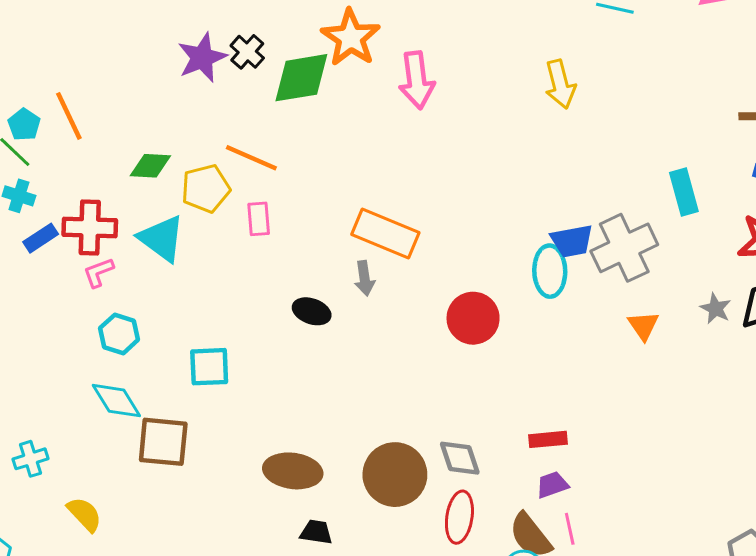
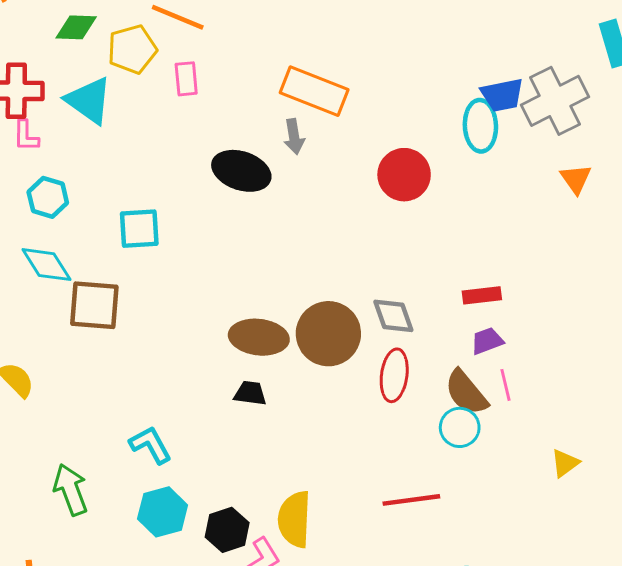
pink L-shape: (98, 272) -> (26, 136), turned -68
black ellipse: (312, 311) -> (241, 171), size x1.5
brown ellipse: (293, 471) -> (259, 337), moved

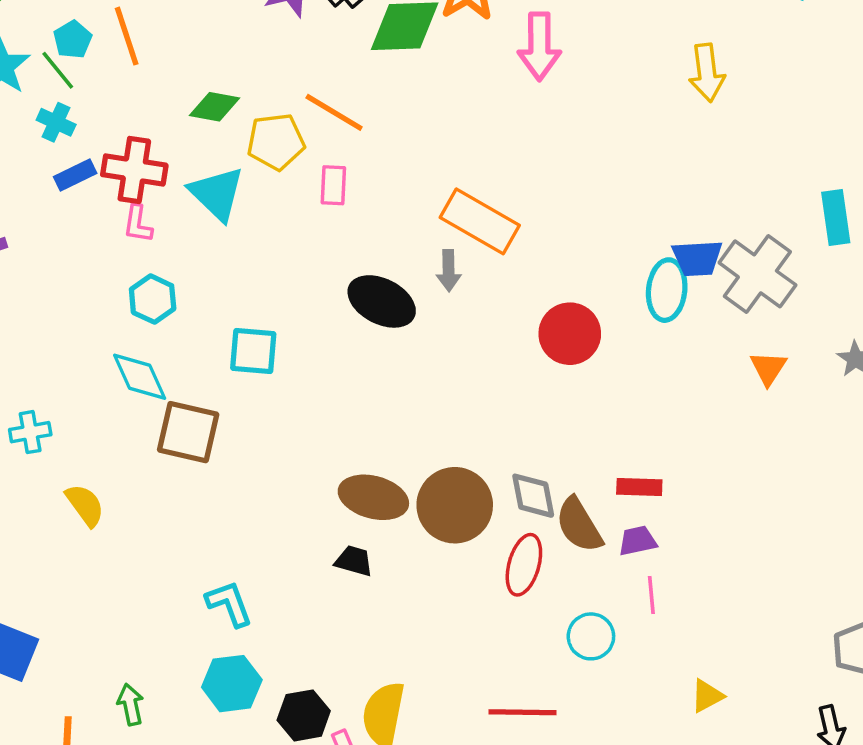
gray cross: (555, 101) -> (757, 274), turned -36
brown semicircle: (466, 392) -> (579, 525), moved
green arrow: (71, 490) -> (130, 704), moved, size x0.7

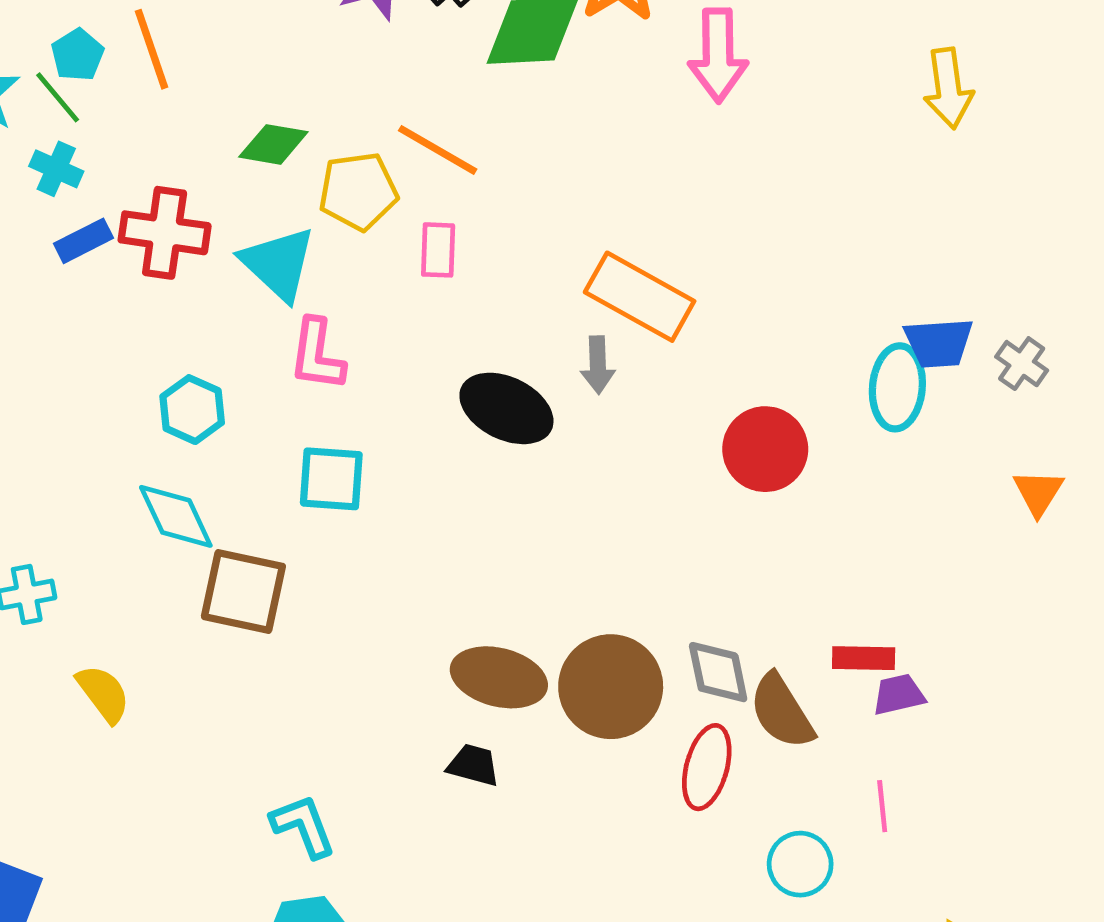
pink L-shape: (138, 224) -> (317, 355), moved, size x1.4
gray cross: (757, 274) -> (1022, 364), size x0.5
purple trapezoid: (638, 541) -> (899, 695), moved

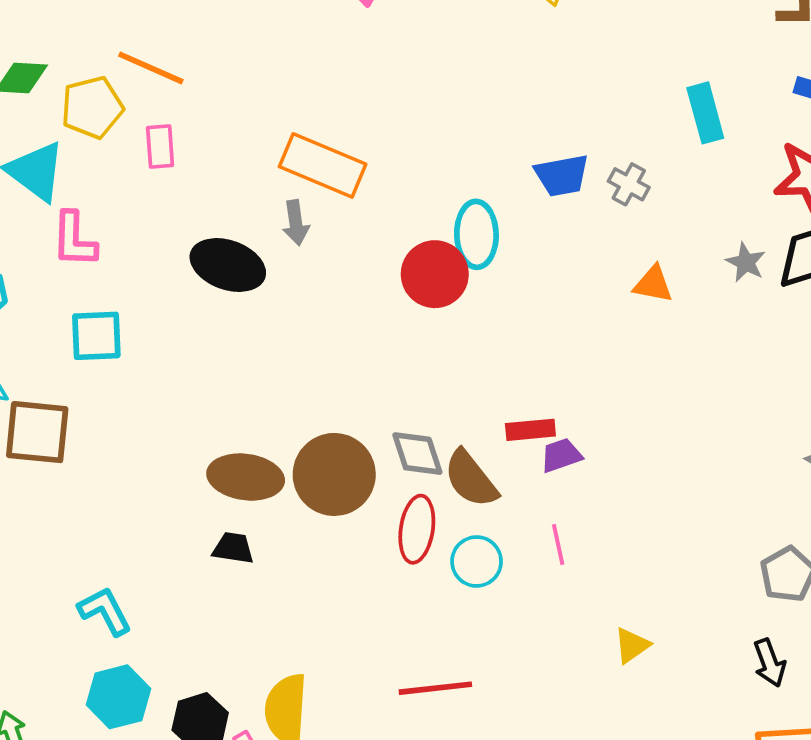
cyan ellipse: (897, 387) -> (476, 234), moved
orange triangle: (1038, 492) -> (653, 284), turned -45
cyan circle: (800, 864) -> (477, 561), moved

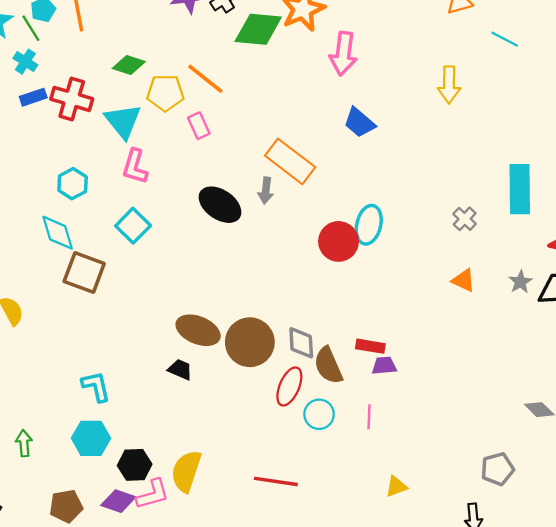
cyan rectangle: (705, 113) -> (520, 189), size x1.4
pink rectangle: (160, 146) -> (199, 126), turned -35
blue trapezoid: (562, 175) -> (359, 123), moved, turned 36
cyan square: (96, 336) -> (133, 226), turned 32

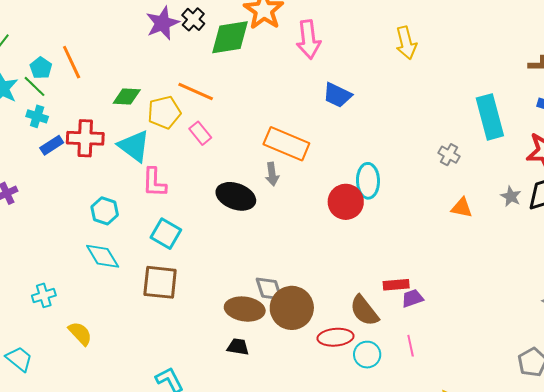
brown square: (84, 272) -> (160, 282), moved
gray diamond: (301, 343) -> (269, 289), moved
red ellipse: (289, 386) -> (335, 337), turned 76

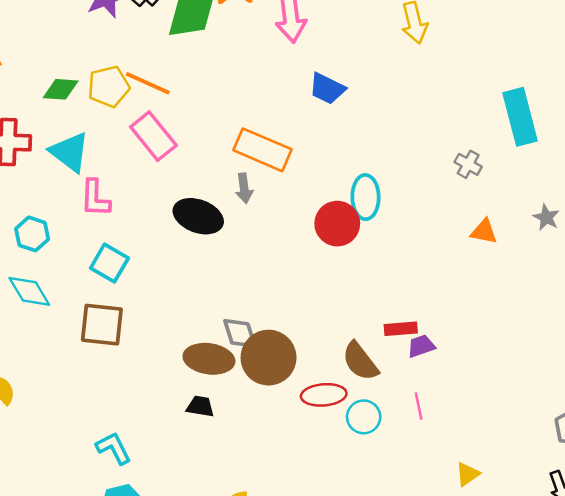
yellow pentagon: (164, 112) -> (109, 87), moved
pink rectangle: (200, 133) -> (153, 136), size x1.6

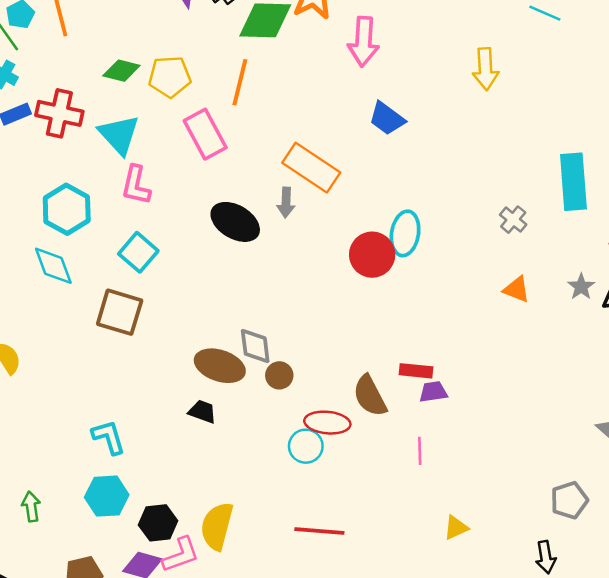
orange line: (148, 83) -> (240, 82), moved, turned 69
cyan hexagon: (32, 234) -> (67, 209), size x1.4
brown circle: (269, 358) -> (279, 375), size x0.5
cyan circle: (364, 417) -> (306, 446), moved

